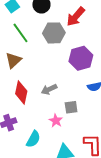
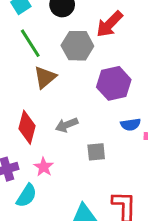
brown triangle: (13, 60) -> (45, 77), moved
pink star: (56, 121) -> (44, 167), moved
cyan semicircle: (33, 139) -> (26, 196), moved

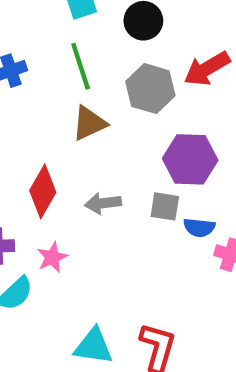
gray square: (96, 152) -> (165, 206), moved

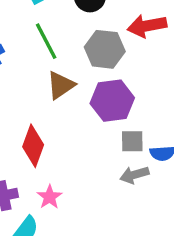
red arrow: (207, 69) -> (147, 26), turned 30
purple hexagon: (190, 159) -> (112, 101), moved
gray arrow: (103, 203) -> (134, 175), moved

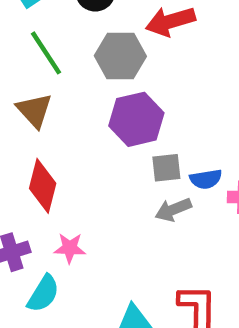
brown triangle: (61, 85) -> (34, 110), moved, turned -32
pink star: (50, 197) -> (70, 248), turned -30

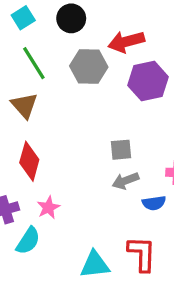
purple hexagon: (136, 119) -> (148, 81), moved
blue semicircle: (206, 179) -> (154, 203), moved
pink star: (70, 248) -> (48, 208), turned -30

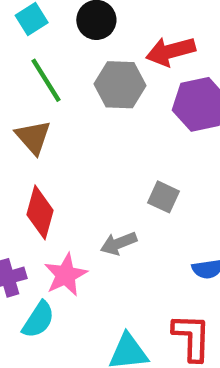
gray square: (121, 150) -> (164, 197), turned 30
gray arrow: (125, 181) -> (119, 243), moved
pink star: (48, 208) -> (66, 275), size x1.4

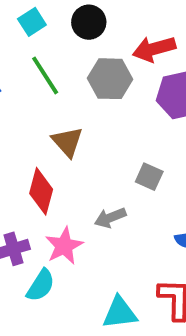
brown triangle: (33, 137) -> (67, 142), moved

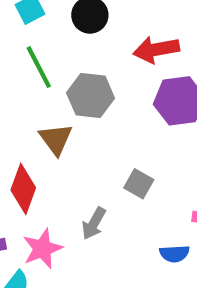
gray hexagon: (110, 79) -> (91, 96), moved
gray arrow: (110, 218) -> (94, 223), turned -44

